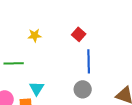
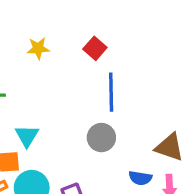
yellow star: (35, 35) -> (38, 48), moved

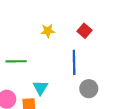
blue line: (111, 92) -> (74, 62), moved

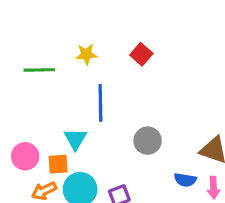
green line: (16, 61) -> (39, 70), moved
blue line: (74, 62) -> (100, 103), moved

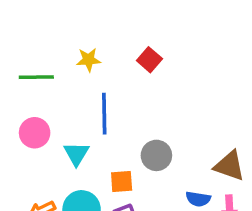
pink circle: (25, 156) -> (35, 133), moved
orange square: (58, 164) -> (122, 181), moved

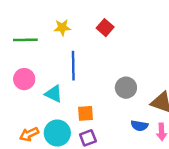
cyan triangle: (76, 154) -> (54, 94), turned -36
gray circle: (156, 155) -> (126, 88), moved

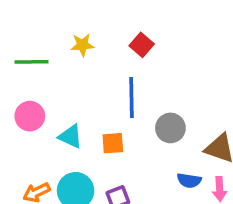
blue line: (73, 66) -> (131, 97), moved
orange square: (86, 113) -> (113, 143), moved

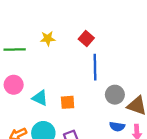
blue line: (131, 97) -> (95, 67), moved
gray circle: (170, 128) -> (115, 95), moved

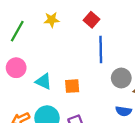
green line: (15, 50) -> (17, 31), turned -60

